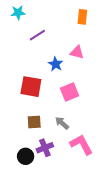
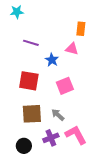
orange rectangle: (82, 17) -> (81, 29), moved
purple line: (37, 35) -> (31, 43), moved, turned 49
brown square: (34, 122) -> (32, 114), size x1.5
purple cross: (45, 148) -> (51, 138), moved

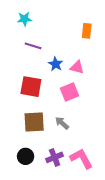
cyan star: (17, 12) -> (24, 19), moved
pink triangle: (72, 49) -> (77, 67), moved
pink L-shape: (76, 135) -> (81, 158), moved
purple cross: (51, 138) -> (55, 157), moved

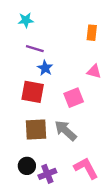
blue star: (56, 64) -> (45, 68), moved
pink triangle: (77, 67) -> (94, 71), moved
gray arrow: (62, 123) -> (66, 131), size x1.5
purple cross: (55, 157) -> (47, 174), moved

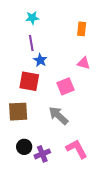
cyan star: (26, 20) -> (32, 18), moved
purple line: (35, 49) -> (31, 43), turned 63
brown square: (36, 129) -> (18, 112), moved

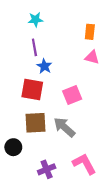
pink triangle: (84, 63) -> (92, 57), moved
brown square: (18, 112) -> (35, 123), moved
black circle: (24, 147) -> (13, 147), moved

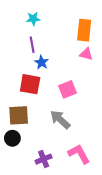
orange rectangle: (90, 32) -> (84, 30), size x1.5
brown square: (35, 123) -> (19, 115), moved

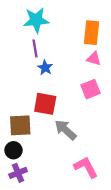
cyan star: (33, 19) -> (36, 20), size x1.6
red square: (30, 84) -> (45, 104), moved
pink square: (67, 89) -> (90, 89), moved
purple cross: (44, 159) -> (18, 173), moved

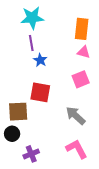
gray arrow: (66, 130) -> (76, 116), moved
purple cross: (18, 173) -> (31, 154), moved

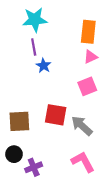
pink triangle: (84, 52) -> (91, 57), turned -40
red square: (40, 92) -> (56, 115), moved
black circle: (12, 134) -> (14, 154), moved

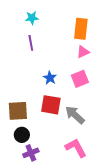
cyan star: (35, 20) -> (32, 18), size x0.6
blue star: (44, 66) -> (50, 78), moved
black circle: (14, 154) -> (22, 135), moved

